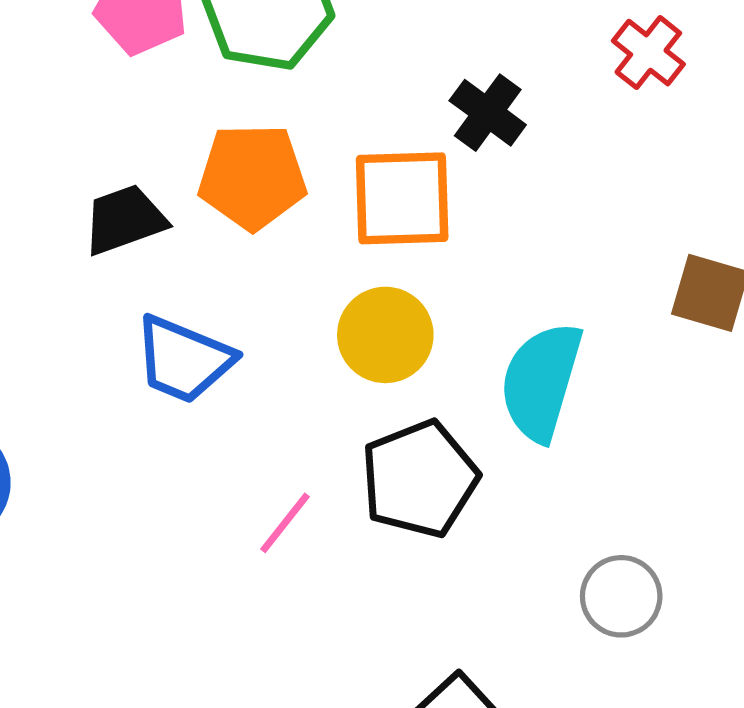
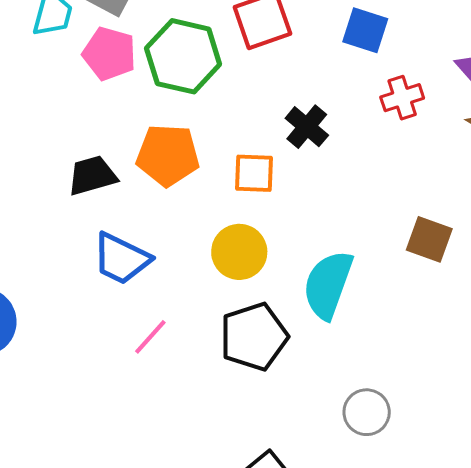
red cross: (648, 53) -> (402, 98), turned 30
orange square: (402, 198) -> (254, 173), size x0.7
pink line: (285, 523) -> (150, 337), moved

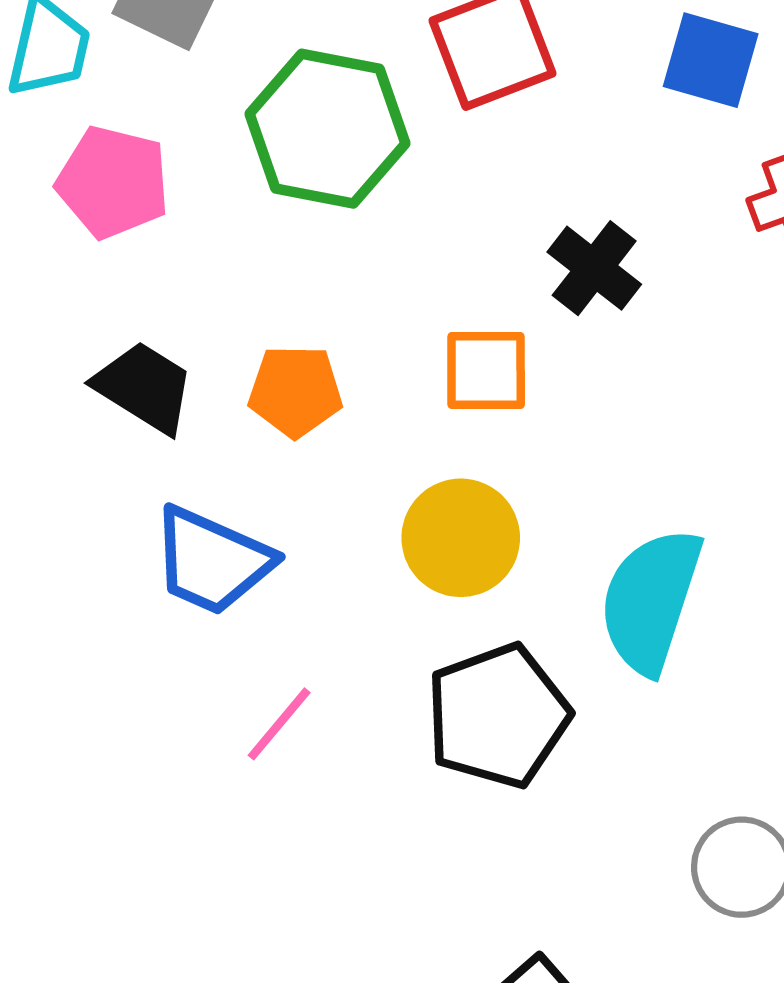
pink pentagon: (109, 54) -> (113, 182), moved
orange pentagon: (168, 155) -> (295, 391), moved, size x0.7
black trapezoid: (92, 175) -> (144, 387), turned 50

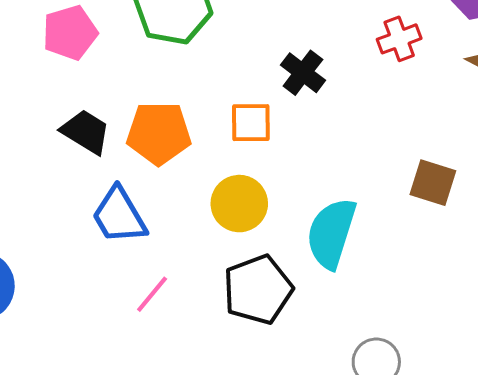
pink pentagon: (113, 182) -> (70, 33), turned -30
orange pentagon: (295, 391) -> (159, 133), size x1.4
blue trapezoid: (212, 561) -> (119, 216), turned 36

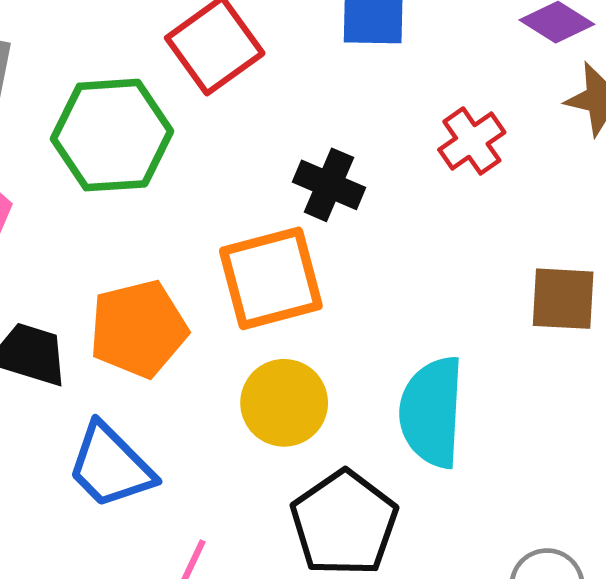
red cross: (399, 39) -> (472, 141), moved
orange square: (251, 123) -> (271, 278), size x1.5

